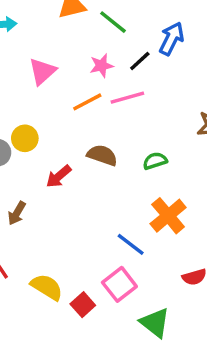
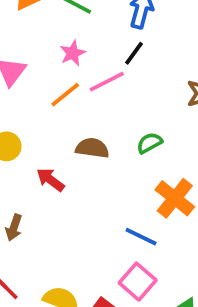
black line: (140, 61) -> (134, 53), moved
red arrow: (59, 176) -> (50, 180), turned 88

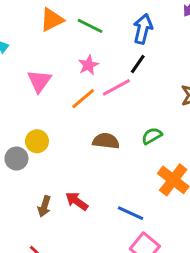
red arrow: (50, 180) -> (77, 201), moved
blue line: (141, 237) -> (130, 213), moved

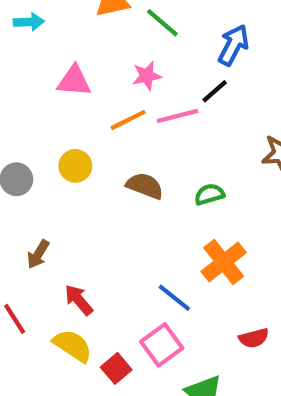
pink triangle: (39, 81) -> (74, 81), turned 45
yellow circle: (37, 141) -> (75, 166), moved
red arrow: (77, 201) -> (79, 300), moved
blue line: (130, 213) -> (174, 298), moved

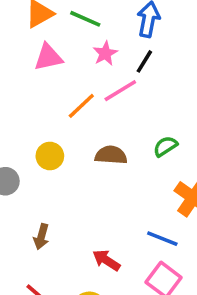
pink star: (147, 76) -> (105, 53), moved
pink triangle: (74, 81) -> (48, 57), moved
red arrow: (79, 300) -> (106, 260), moved

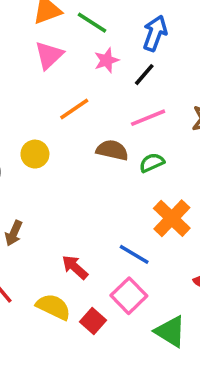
pink triangle: (48, 57) -> (49, 55), turned -40
pink line: (120, 91) -> (148, 118), moved
brown semicircle: (111, 155) -> (112, 150), moved

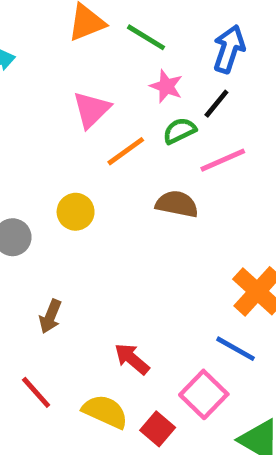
pink triangle: (49, 55) -> (91, 110), moved
pink star: (107, 60) -> (166, 86), turned -30
green semicircle: (152, 163) -> (179, 131), moved
blue line: (134, 254) -> (235, 349), moved

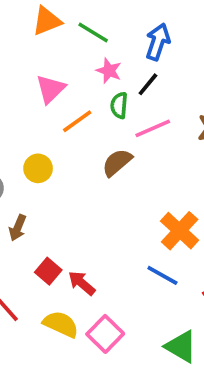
green semicircle: (179, 131) -> (119, 105), turned -60
brown semicircle: (177, 204) -> (117, 162), turned -52
brown arrow: (50, 316) -> (18, 228), moved
pink square: (204, 394) -> (105, 334), moved
red square: (158, 429) -> (48, 271), moved

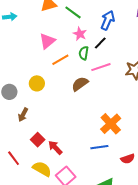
blue line: (162, 275) -> (99, 147), turned -42

